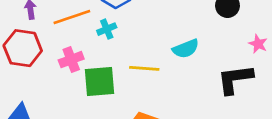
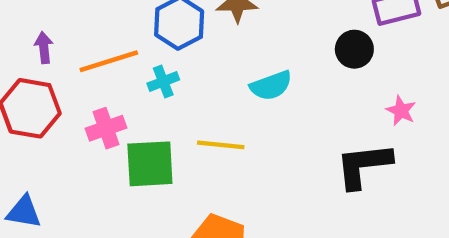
cyan semicircle: (186, 49) -> (271, 86), moved

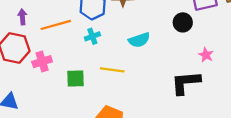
cyan cross: (163, 82) -> (92, 36), moved
pink cross: (106, 128) -> (42, 62), moved
green square: (150, 164) -> (75, 79), size x0.7

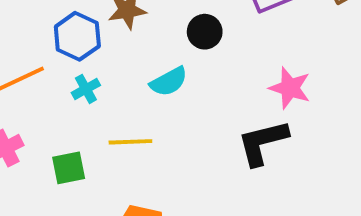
black circle: (183, 22) -> (205, 32), moved
pink star: (206, 55) -> (290, 88), size x1.5

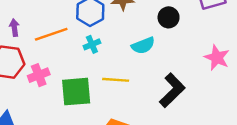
black L-shape: (263, 142) -> (172, 90), moved, turned 144
green square: (69, 168) -> (76, 92), size x1.5

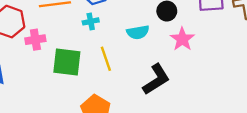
pink star: (217, 58) -> (182, 39), moved
yellow line: (116, 80) -> (106, 59), turned 55

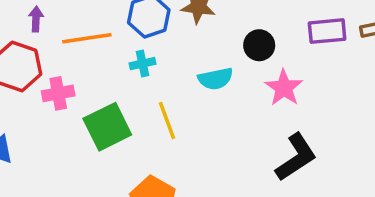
green square: (67, 62) -> (107, 127), turned -32
black L-shape: (156, 79) -> (296, 157), moved

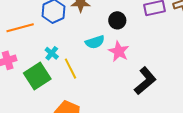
cyan cross: (142, 64) -> (52, 53), moved, turned -32
pink star: (284, 88) -> (119, 51), moved

